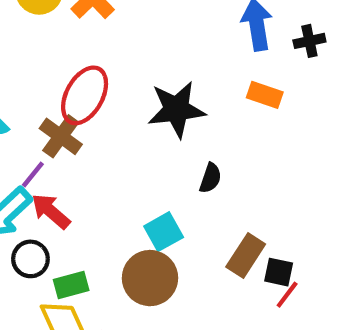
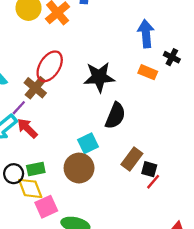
black cross: (309, 41) -> (172, 57), moved, turned 35
black semicircle: (210, 178) -> (115, 116), size x1.6
black circle: (30, 259) -> (14, 174), moved

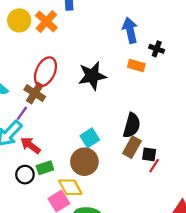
black semicircle: (115, 116) -> (132, 125), moved
red arrow: (27, 128) -> (30, 145), moved
yellow diamond: (30, 188) -> (70, 187), moved

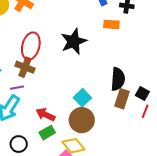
purple line: (22, 113) -> (17, 88), turned 56
red arrow: (30, 145) -> (45, 115), moved
black square: (149, 154) -> (142, 94), moved, turned 32
black circle: (25, 175) -> (19, 144), moved

